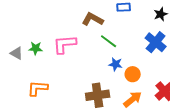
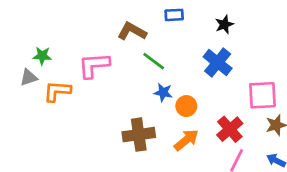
green star: (36, 48) -> (42, 56), moved
gray triangle: (17, 53) -> (29, 78), turned -48
orange L-shape: (38, 88) -> (57, 91), moved

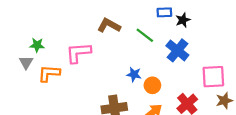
blue rectangle: (174, 15) -> (164, 12), moved
green line: (154, 61) -> (145, 35), moved
gray triangle: (29, 78) -> (26, 62), turned -40

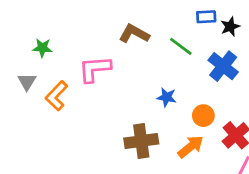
green star: (37, 45) -> (42, 48), moved
orange L-shape: (49, 73) -> (57, 96), turned -50
orange circle: (152, 85) -> (203, 116), moved

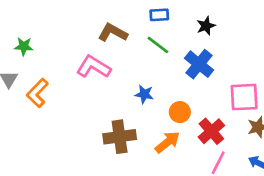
blue rectangle: (206, 17) -> (159, 15), moved
pink L-shape: (95, 69) -> (94, 67), moved, turned 36

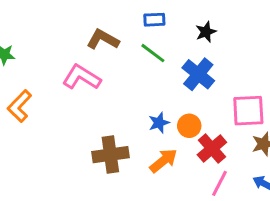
blue star: (144, 94) -> (159, 123), moved, turned -30
orange circle: (180, 112) -> (189, 126), moved

